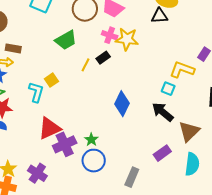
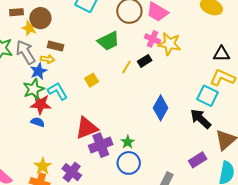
black triangle: (159, 16) -> (222, 54), moved
cyan square: (168, 89) -> (208, 96), size x1.5
cyan L-shape: (36, 92) -> (58, 91), moved, turned -50

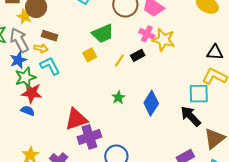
blue star: (39, 71) -> (18, 60), moved
yellow square: (92, 80) -> (90, 55), moved
cyan L-shape: (58, 91) -> (50, 66), moved
cyan square: (208, 96) -> (199, 94), turned -30
green star: (128, 142) -> (118, 97), moved

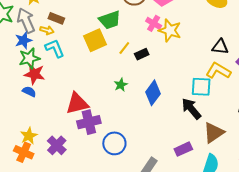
yellow square: (90, 55) -> (95, 40), size x1.6
black rectangle: (138, 55) -> (142, 54), moved

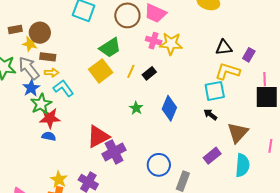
brown rectangle: (56, 18) -> (48, 57), moved
black arrow: (191, 109) -> (210, 115), size x0.6
blue circle: (114, 143) -> (159, 165), moved

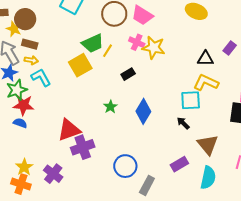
purple rectangle: (249, 55) -> (230, 48), moved
yellow line: (131, 71) -> (108, 51), moved
brown triangle: (238, 133) -> (208, 145), turned -30

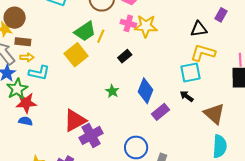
cyan L-shape: (41, 77) -> (39, 73), turned 140
purple rectangle: (179, 164) -> (161, 112), moved

